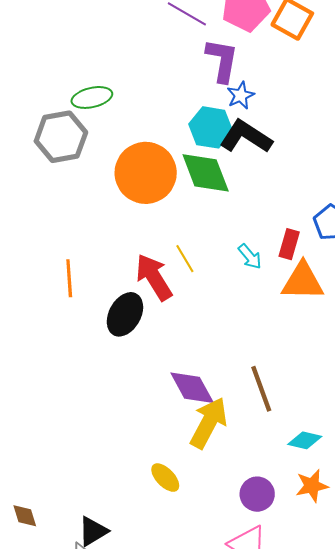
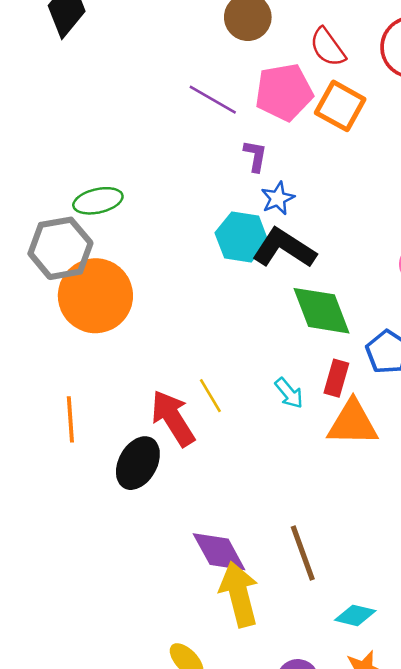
purple L-shape: (222, 60) -> (255, 156), size x0.6
orange circle: (146, 173) -> (95, 296), moved
green diamond: (206, 173) -> (321, 311), moved
yellow arrow: (209, 423) -> (239, 594), turned -42

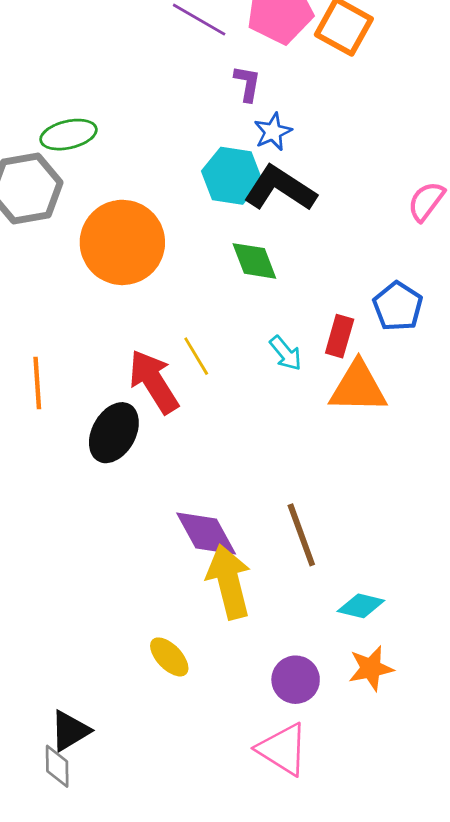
orange circle: (95, 296) -> (122, 242), moved
green diamond: (321, 311) -> (254, 261), moved, size x0.7

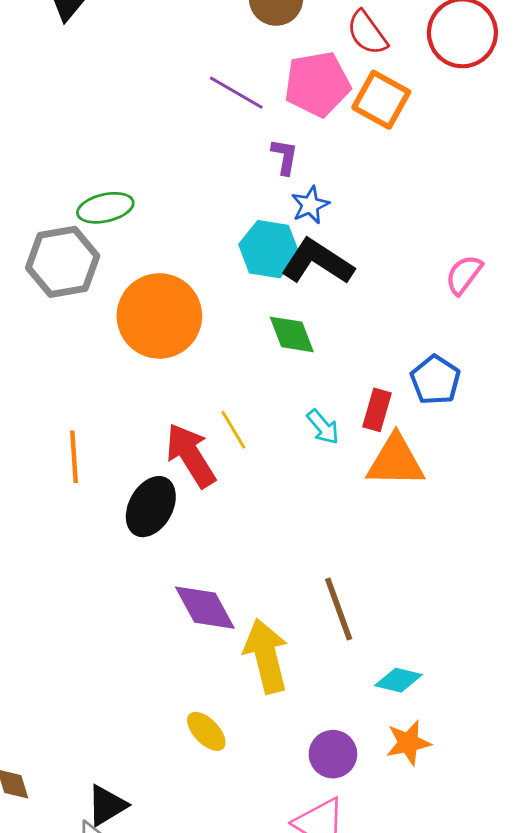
purple diamond: (206, 533) -> (205, 608), moved

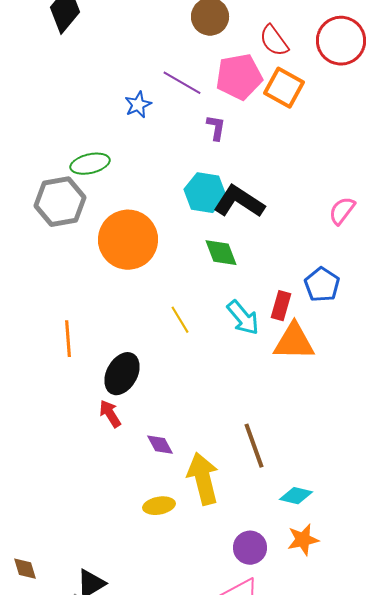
blue star: (310, 205) -> (138, 105), moved
cyan arrow: (323, 427) -> (243, 318), size x1.4
red arrow: (191, 455) -> (110, 414), moved, size x0.6
purple diamond: (205, 608) -> (160, 445), size x0.6
yellow ellipse: (206, 731) -> (159, 506), moved, turned -56

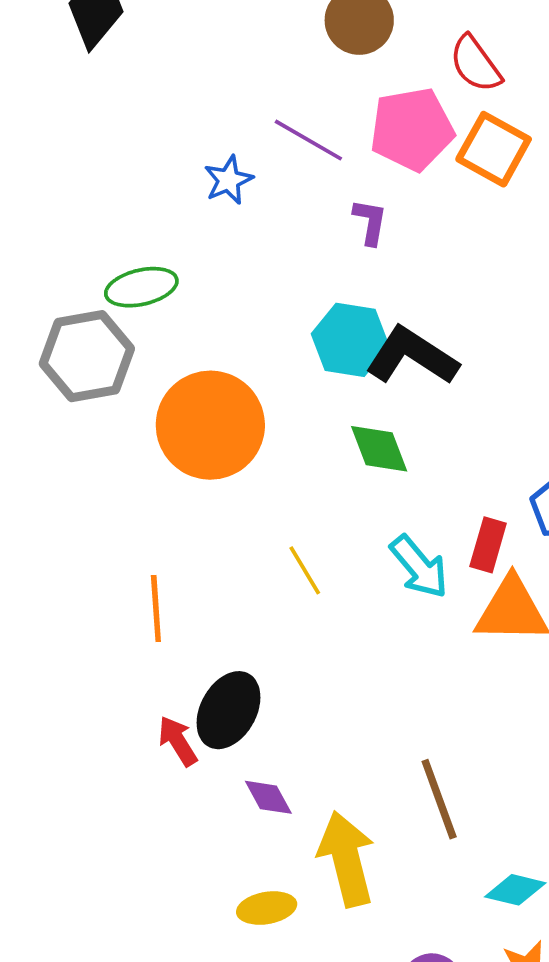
orange line: (68, 339) -> (156, 608), moved
black ellipse: (122, 374) -> (228, 710), moved

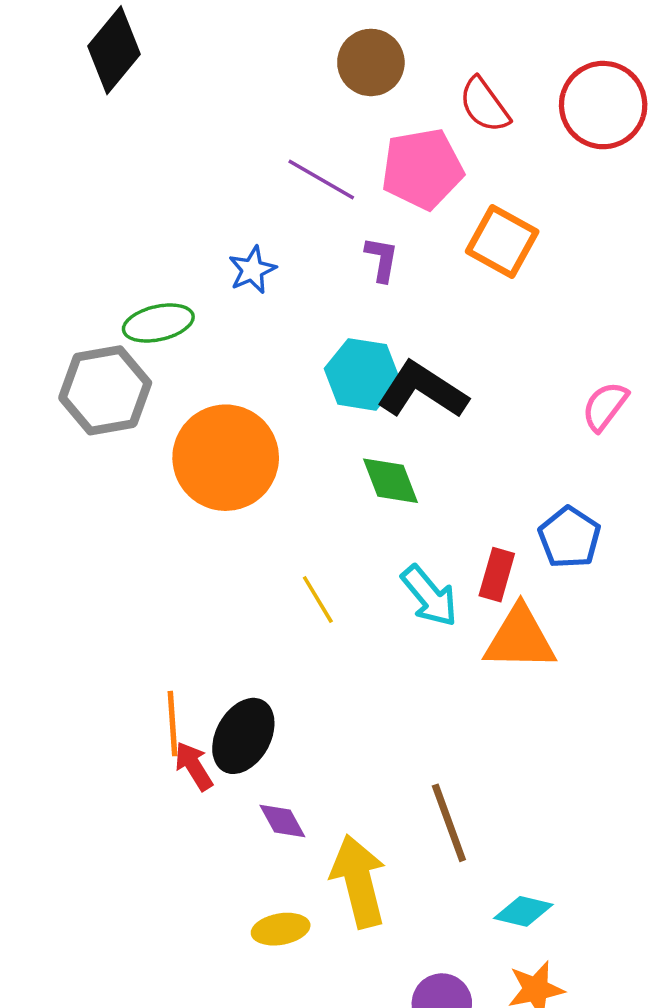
orange square: (494, 149) -> (502, 241), moved
blue star: (228, 180) -> (252, 270), moved
orange line: (156, 608) -> (172, 724), moved

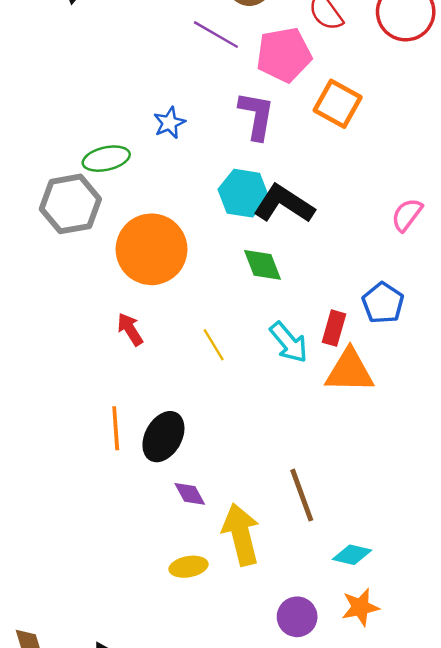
purple line: (321, 179) -> (216, 35), moved
purple L-shape: (382, 259) -> (257, 116), size x1.6
red arrow: (194, 766) -> (130, 329), moved

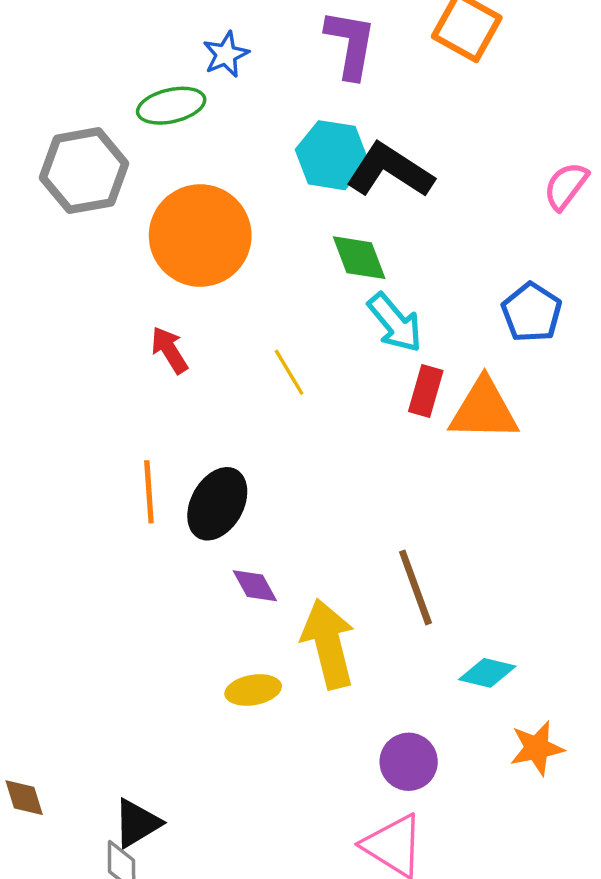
green ellipse: (106, 159) -> (171, 106), moved
red rectangle: (334, 328) -> (426, 391), moved
cyan arrow: (289, 342) -> (395, 323), moved
orange star: (360, 607) -> (537, 748), moved

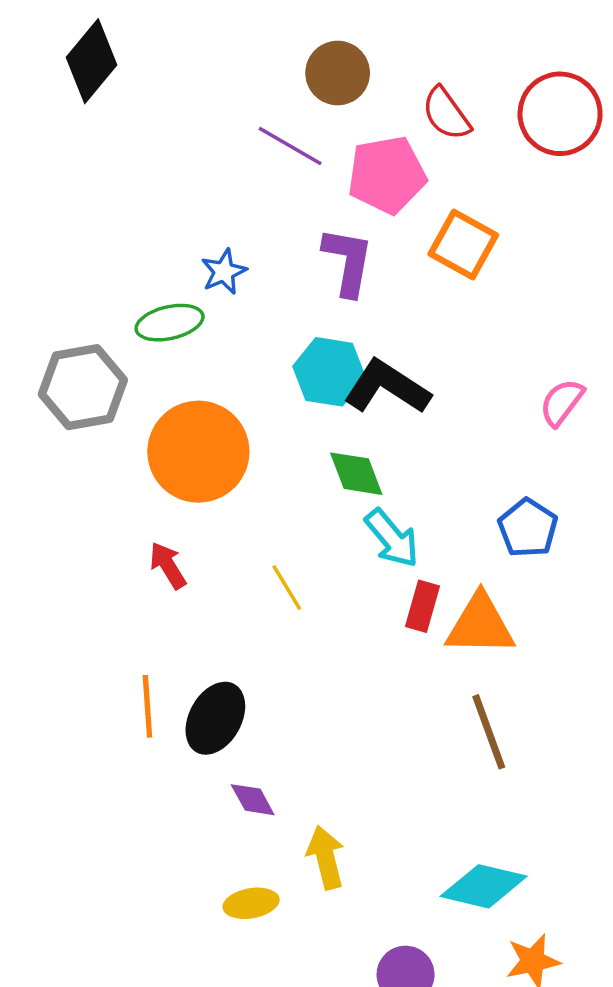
brown line: (415, 587) -> (489, 732), moved
yellow arrow: (328, 644) -> (326, 857), size x0.7
cyan diamond: (487, 673) -> (484, 886), size x1.5

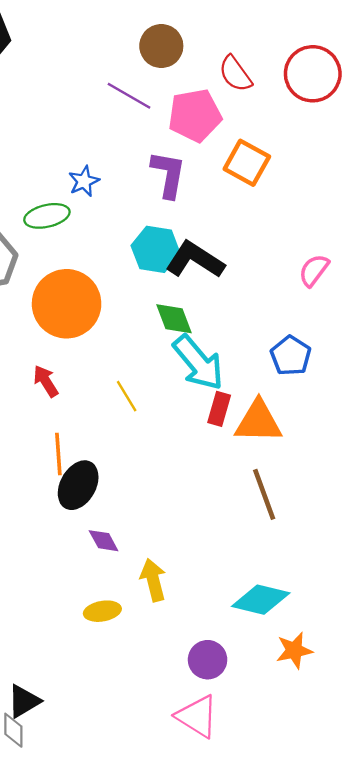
cyan arrow: (392, 538) -> (198, 363), size x1.4
orange line: (147, 706) -> (58, 454), moved

